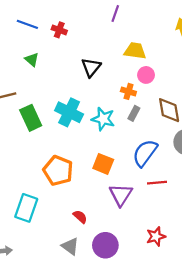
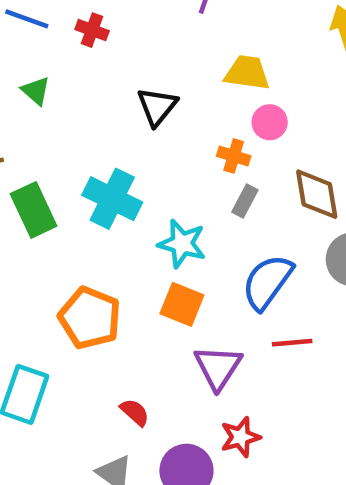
cyan star: (103, 119) -> (182, 244), moved
red star: (156, 236) -> (240, 437), moved

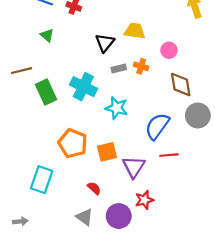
yellow trapezoid: (247, 73) -> (135, 31), moved
pink circle: (270, 122) -> (169, 50), moved
gray rectangle: (245, 201) -> (119, 68), moved, turned 48
orange square: (182, 304) -> (107, 152), moved, turned -36

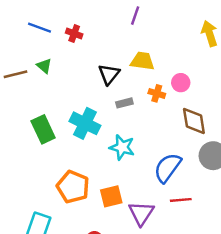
orange cross: (141, 66) -> (157, 93), moved
brown line: (21, 71) -> (15, 74), moved

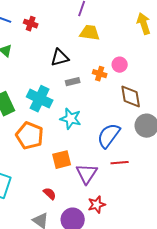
yellow trapezoid: (142, 61) -> (90, 33), moved
black triangle: (109, 74) -> (60, 58), turned 36
orange pentagon: (73, 187) -> (30, 136), moved

